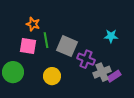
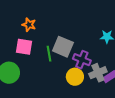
green line: (46, 40) -> (49, 54), moved
yellow circle: (52, 76) -> (75, 77), moved

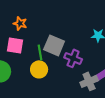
gray cross: (98, 73) -> (89, 81), moved
yellow circle: (75, 77) -> (39, 69), moved

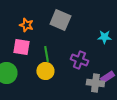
gray square: (54, 45) -> (60, 20), moved
gray cross: (89, 81) -> (95, 83), turned 30

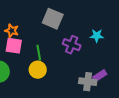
orange star: (26, 25) -> (12, 31), moved
purple cross: (79, 60) -> (72, 45), moved

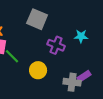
green line: (39, 53) -> (12, 56), moved, turned -35
yellow circle: (38, 70) -> (38, 70), moved

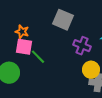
yellow circle: (38, 70) -> (91, 70), moved

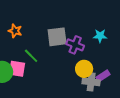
gray square: (63, 20) -> (57, 37), moved, turned -30
pink square: (24, 47) -> (17, 69), moved

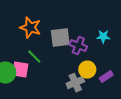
orange star: (15, 31) -> (30, 28), moved, size x1.5
gray cross: (91, 82) -> (75, 83), moved, turned -30

